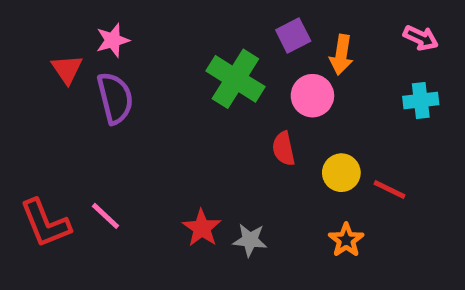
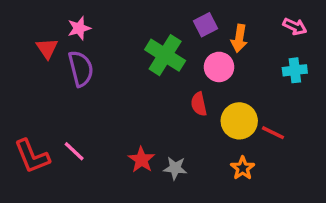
yellow circle: (341, 173) -> (239, 121), size x1.4

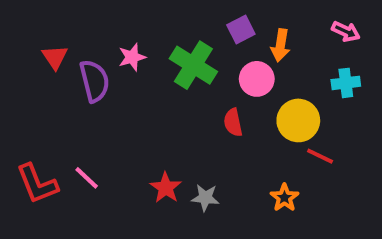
pink star: (79, 28) -> (132, 57), moved
yellow circle: (239, 121) -> (298, 120), moved

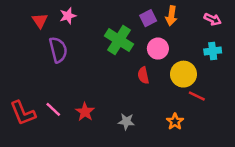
orange arrow: (280, 45) -> (171, 16), moved
red triangle: (55, 57) -> (40, 21), moved
pink star: (132, 57) -> (68, 16), moved
red star: (166, 188) -> (85, 112), moved

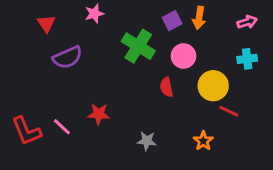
pink star: (68, 16) -> (94, 14), moved
pink arrow: (213, 19) -> (247, 22), turned -42
purple semicircle: (58, 50) -> (68, 57), turned 80
red star: (85, 112) -> (99, 114), moved, turned -30

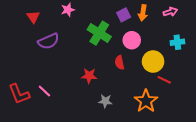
pink arrow: (247, 22) -> (170, 12), moved
red star: (99, 114) -> (89, 76), moved
orange star: (203, 141) -> (146, 101), size x1.6

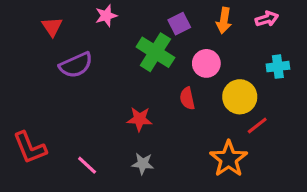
purple square: (124, 15) -> (179, 24), moved
red line: (164, 80) -> (257, 125), turned -64
pink line: (44, 91) -> (87, 165), moved
gray star: (105, 101) -> (143, 164), moved

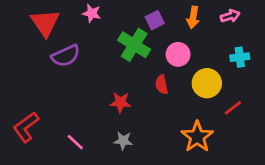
pink star: (106, 16) -> (92, 13), turned 30
red triangle: (52, 27) -> (45, 23), size x1.6
red line: (257, 125) -> (233, 108), moved
red L-shape: (30, 148) -> (26, 127), turned 76

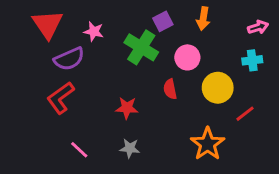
pink star: (92, 13) -> (94, 32), moved
pink arrow: (230, 16) -> (258, 27), moved
red L-shape: (26, 127) -> (61, 98), moved

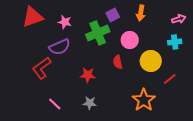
red triangle: (48, 24) -> (33, 17), turned 45
green cross: (141, 47) -> (98, 33), turned 35
purple semicircle: (69, 59) -> (60, 47), moved

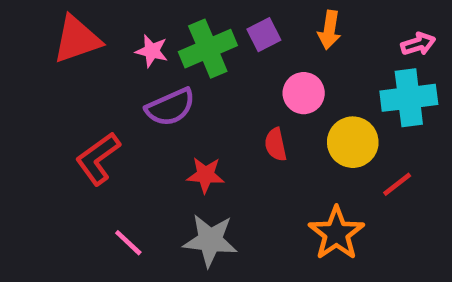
green cross: (98, 33) -> (208, 49), moved
cyan cross: (175, 42) -> (409, 98), size x1.6
purple semicircle: (60, 47) -> (170, 107), moved
gray star: (90, 103) -> (210, 240), size x1.6

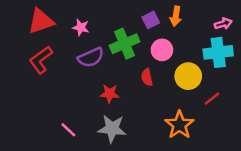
purple square: (264, 35) -> (151, 20), moved
green cross: (208, 49) -> (125, 44), moved
red L-shape: (98, 159) -> (41, 60), moved

